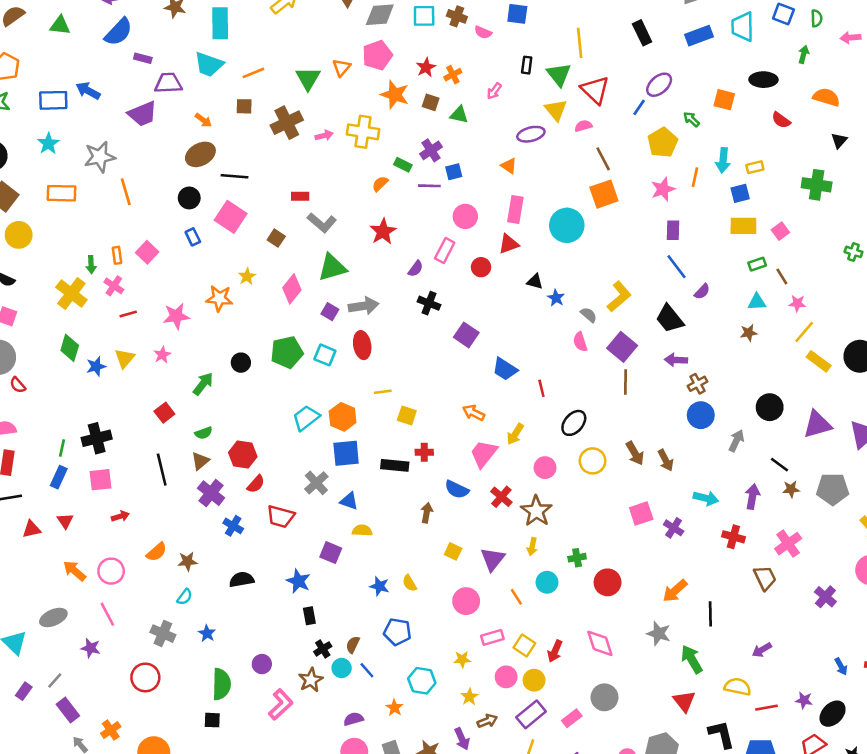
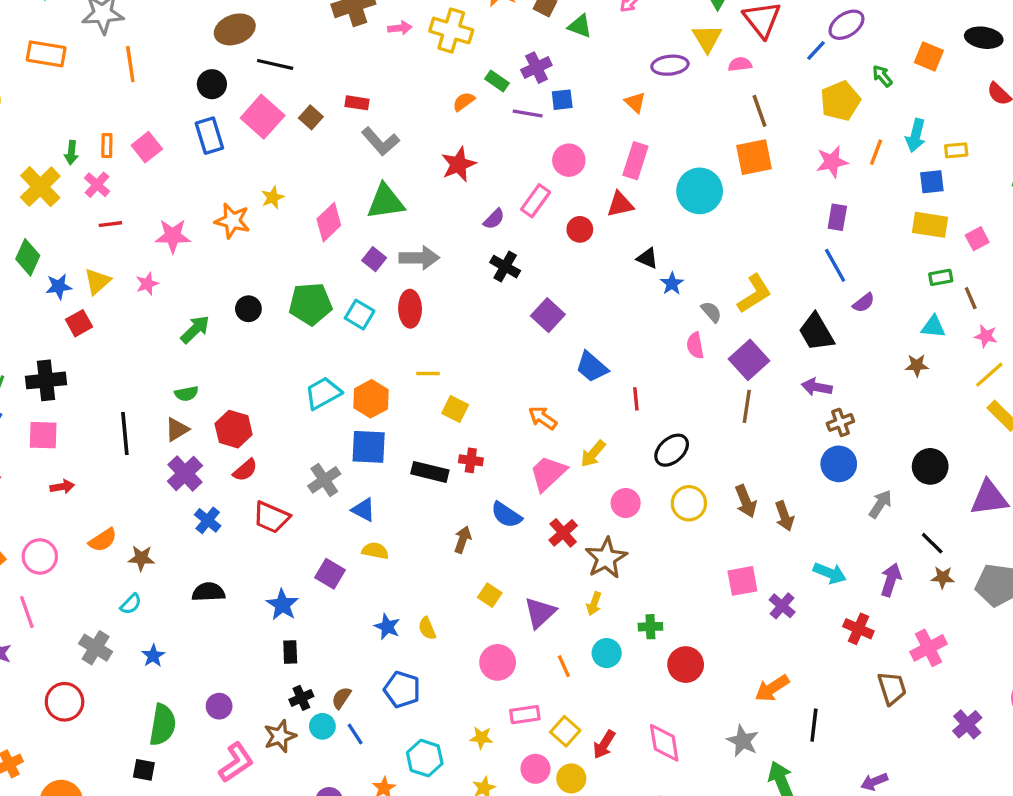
blue rectangle: (193, 237) -> (209, 136), size x1.5
brown square: (276, 238) -> (311, 117), moved
red square: (164, 413) -> (79, 323), moved

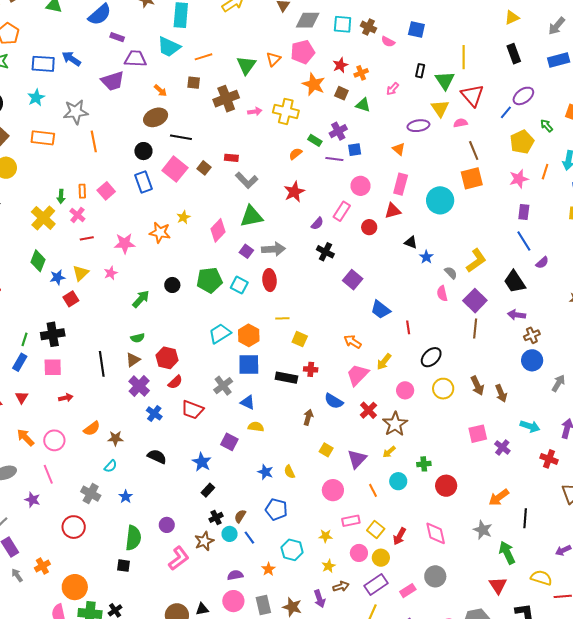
black semicircle: (208, 592) -> (157, 457), turned 30
yellow arrow: (594, 604) -> (389, 452), turned 32
black rectangle: (290, 652) -> (208, 490), turned 48

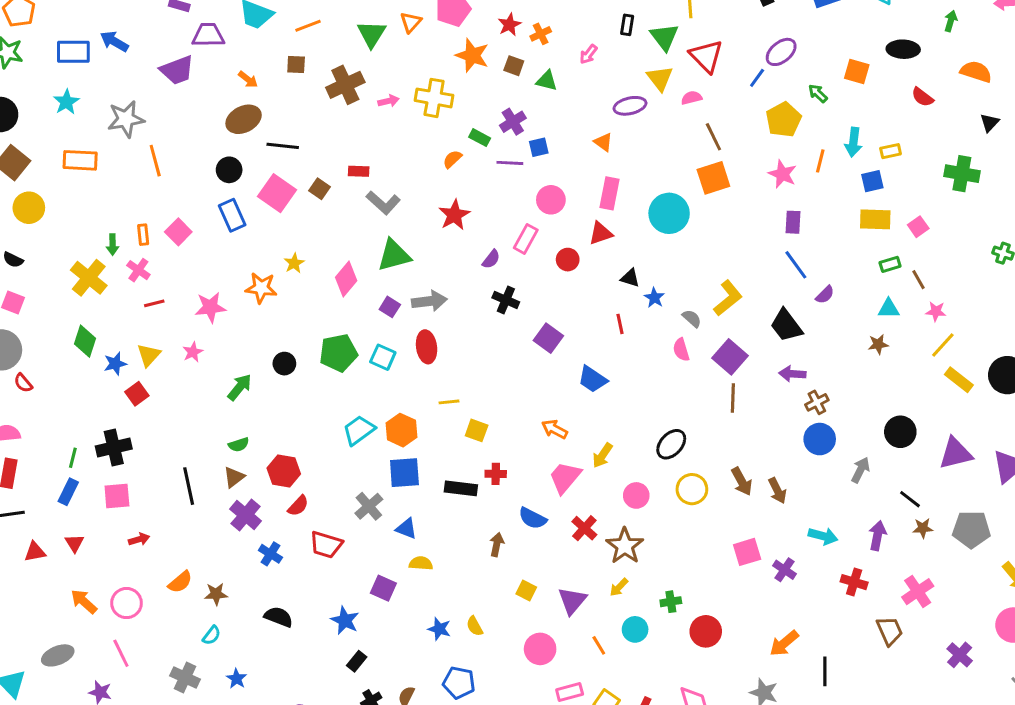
pink star: (519, 179) -> (782, 174), turned -30
red line: (408, 327) -> (620, 324), moved

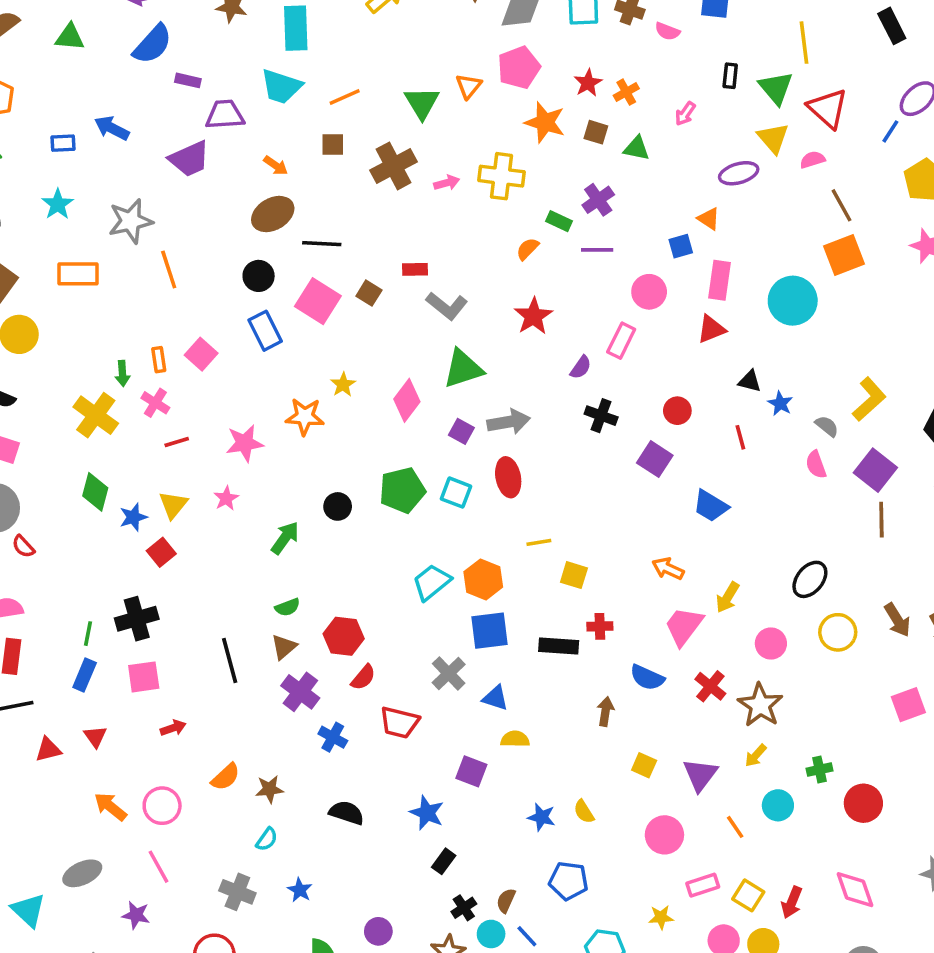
blue rectangle: (73, 52) -> (63, 143), size x0.6
blue square: (539, 147) -> (681, 246), moved
red circle: (568, 260) -> (677, 411), moved

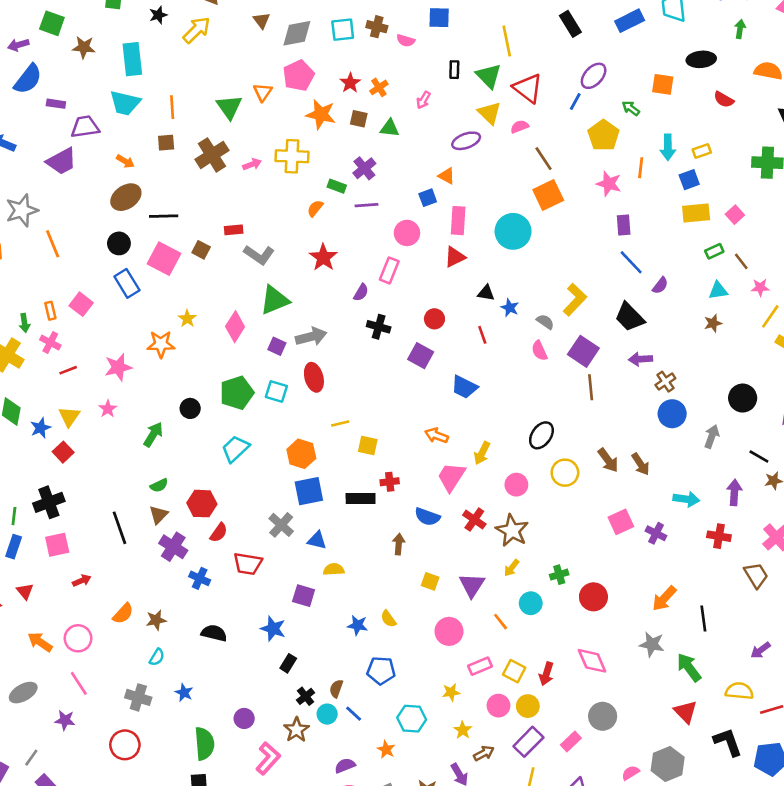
orange line: (345, 97) -> (172, 107), turned -65
cyan trapezoid: (432, 582) -> (235, 449), moved

